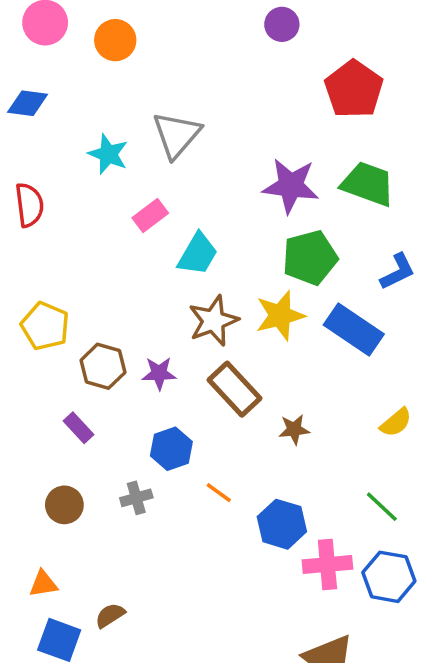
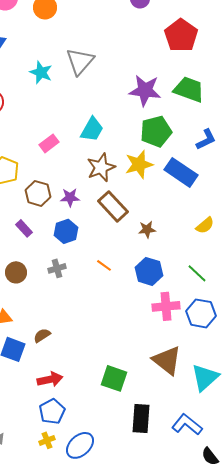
pink rectangle: (150, 216) -> (49, 143), moved
blue hexagon: (171, 449) -> (66, 231), moved
blue hexagon: (282, 524) -> (149, 271), moved

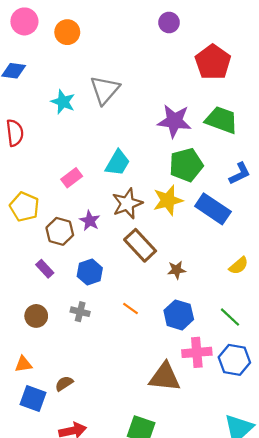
purple star: (70, 197) -> (90, 221), moved, turned 30
gray cross: (57, 268) -> (80, 312), turned 30
brown triangle: (167, 360) -> (165, 377), moved, turned -32

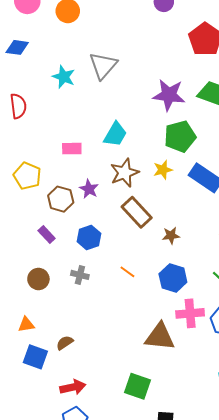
pink rectangle: (72, 178) -> (72, 149), turned 36
yellow star: (168, 200) -> (163, 170), size x0.7

